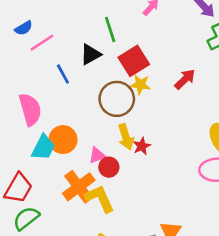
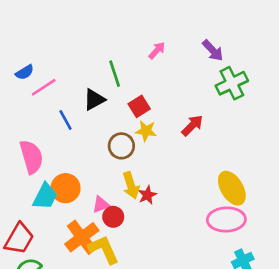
red square: (134, 61) -> (139, 106), size x0.7
brown circle: (117, 99) -> (121, 146), size x0.7

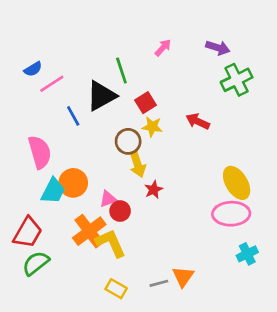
purple arrow: (213, 50) -> (218, 48), turned -30
black triangle: (94, 100) -> (101, 96), size x1.4
red arrow: (192, 125) -> (198, 121), turned -110
yellow arrow: (131, 185) -> (137, 164), moved

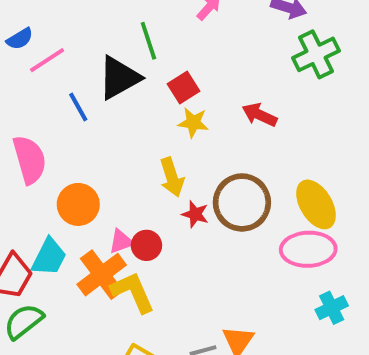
brown circle: (128, 141) -> (242, 202), moved, size x1.5
red star: (154, 190) -> (195, 214), turned -30
cyan trapezoid: (53, 191) -> (49, 257), moved
pink triangle: (108, 199) -> (121, 241), moved

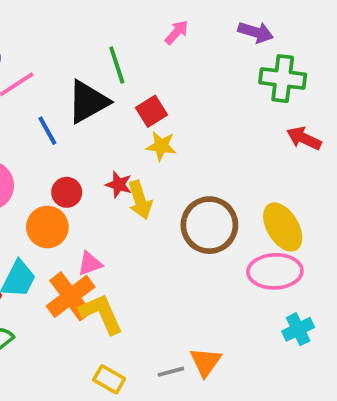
green cross: (316, 54) -> (283, 79), turned 33
red arrow: (259, 115) -> (304, 138), moved
red star: (195, 214) -> (119, 185), moved
red circle: (146, 245) -> (67, 192), moved

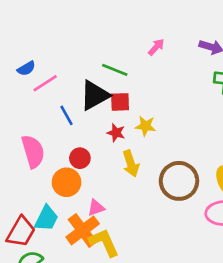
green line: (117, 65) -> (115, 70), turned -50
red square: (152, 111) -> (120, 102), moved, turned 30
red star: (119, 185) -> (116, 133), moved

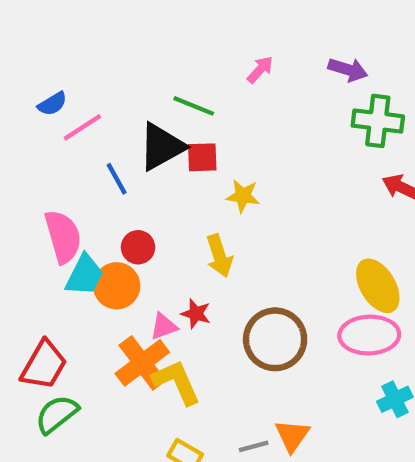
red star: (116, 133) -> (196, 314), moved
brown circle: (179, 181) -> (275, 339), moved
cyan trapezoid: (46, 218) -> (85, 275), moved

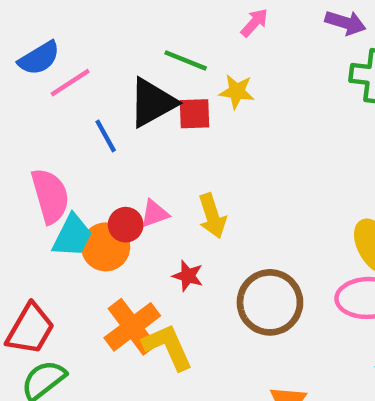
blue semicircle: (52, 104) -> (39, 58), size x1.4
yellow star: (243, 196) -> (237, 91), moved
red circle: (138, 247) -> (126, 225), moved
pink triangle: (164, 326) -> (155, 214), moved

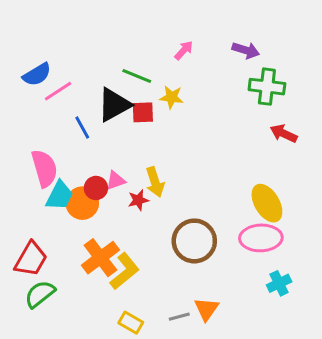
red star: (188, 276) -> (138, 200), moved, turned -30
yellow L-shape: (168, 347) -> (125, 271), turned 75

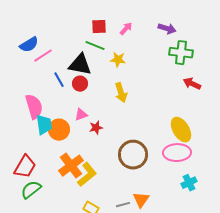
black triangle: (114, 105) -> (80, 65), turned 40
red square: (143, 112) -> (99, 27), moved
yellow arrow: (155, 182) -> (121, 93), moved
red circle: (96, 188) -> (80, 84), moved
cyan trapezoid: (60, 196) -> (44, 125), turned -35

